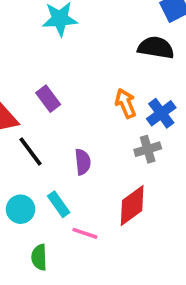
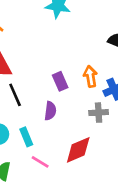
purple rectangle: (48, 99) -> (60, 81), moved

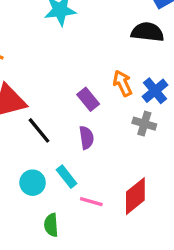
gray cross: (99, 113) -> (144, 124), turned 36
red diamond: (78, 150) -> (135, 196), moved

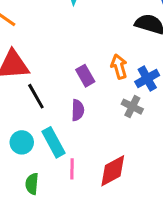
cyan rectangle: (67, 177) -> (54, 142), size x1.4
pink line: (91, 202) -> (72, 169), turned 65

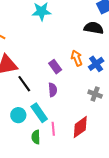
gray cross: (132, 107) -> (95, 94), moved
green semicircle: (32, 184) -> (36, 137), moved

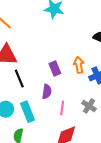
pink line: (53, 129) -> (62, 108), moved

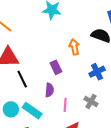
orange arrow: (79, 65) -> (74, 47), moved
cyan rectangle: (28, 112) -> (32, 111), turned -30

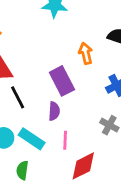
purple rectangle: (56, 67) -> (62, 81), size x1.5
pink line: (65, 105) -> (65, 140), moved

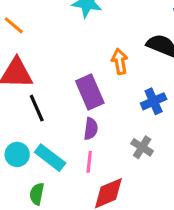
purple semicircle: (54, 111) -> (91, 129), moved

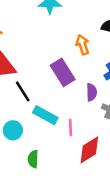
purple semicircle: (91, 129) -> (92, 92), moved
cyan rectangle: (50, 158) -> (45, 115), moved

